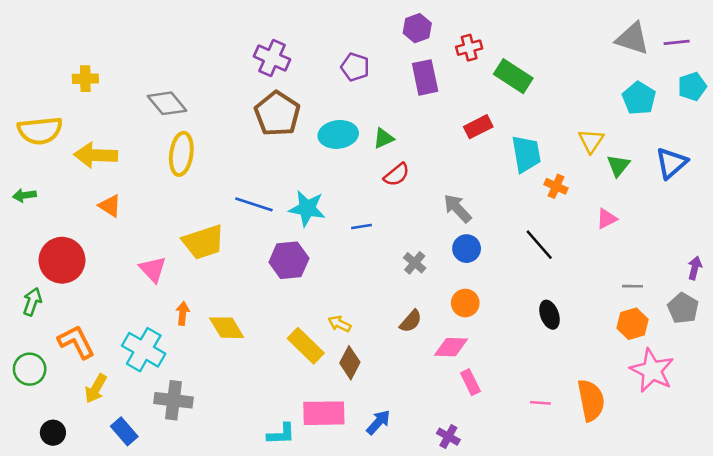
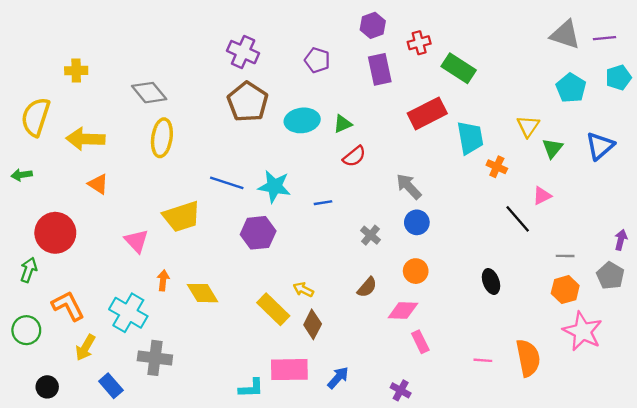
red rectangle: (478, 127) -> (427, 113), size x1.5
yellow semicircle: (40, 131) -> (36, 117), turned 114
black line: (539, 245) -> (518, 219), moved

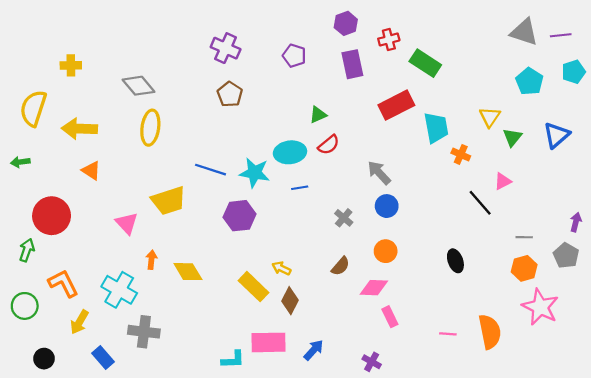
brown pentagon: (248, 102) -> (230, 94), size x0.7
cyan ellipse: (302, 120) -> (290, 152), moved

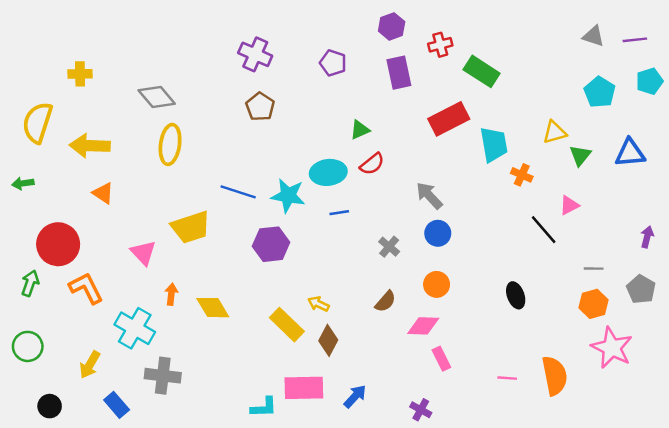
gray triangle: (524, 32) -> (594, 36), size x0.7
yellow triangle: (490, 117) -> (555, 132), turned 40
blue triangle: (556, 135) -> (630, 153), turned 36
purple arrow: (576, 222) -> (647, 237), moved
orange L-shape: (63, 283) -> (86, 288), moved

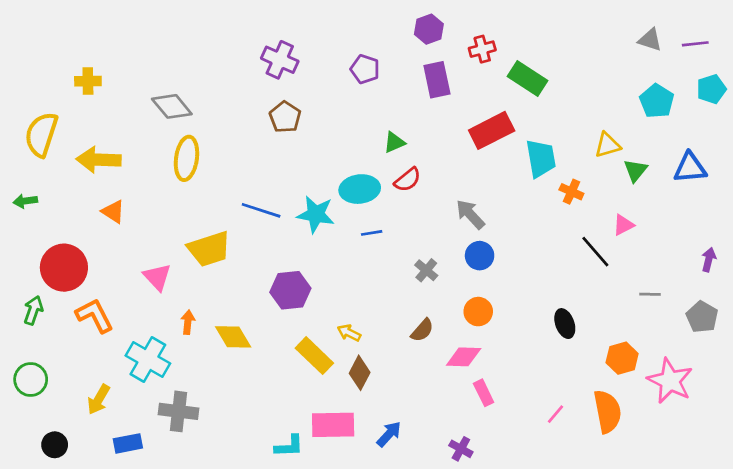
purple hexagon: (271, 244) -> (290, 290), moved
orange hexagon: (594, 304) -> (622, 358), moved
pink line: (507, 378) -> (555, 414), turned -54
blue rectangle: (117, 405) -> (128, 443), turned -60

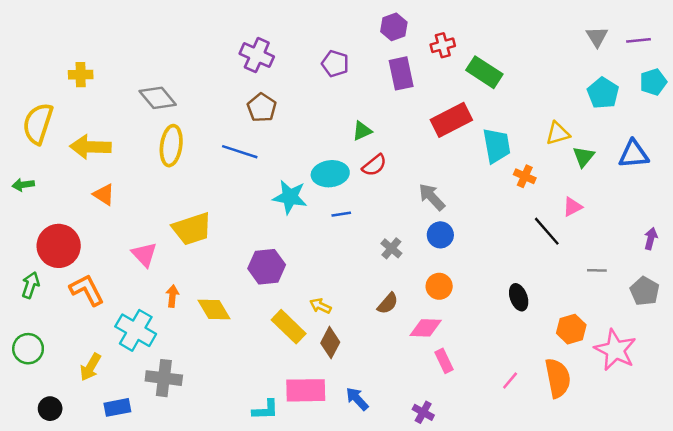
gray triangle: (650, 40) -> (597, 37), turned 40
blue line: (261, 210) -> (240, 152), moved
blue arrow: (389, 434) -> (357, 399), turned -85

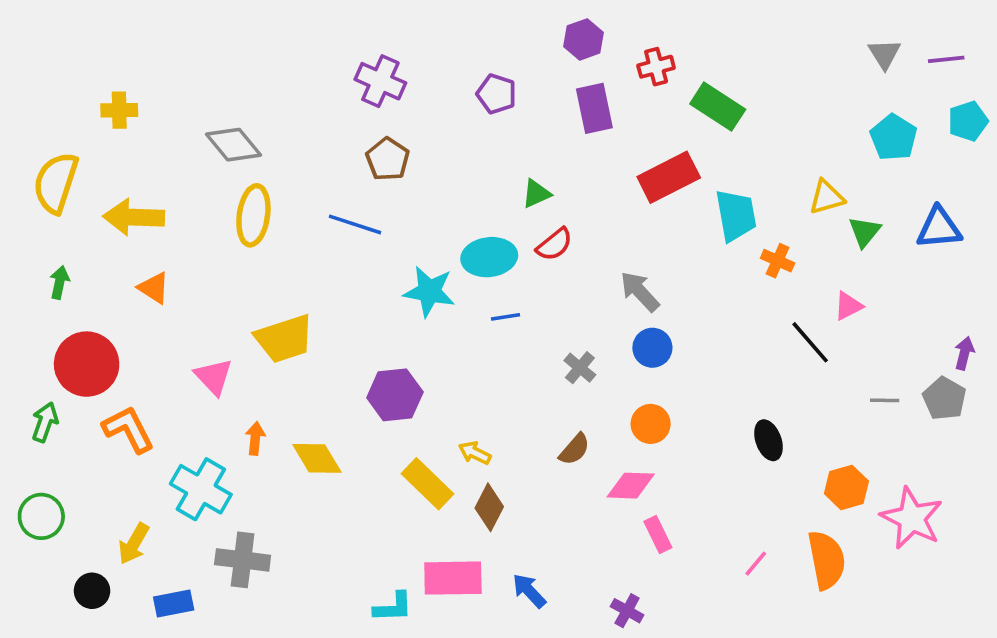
green arrow: (23, 185) -> (59, 282), moved, turned 110
gray pentagon: (645, 291) -> (944, 399), moved
black circle: (50, 409) -> (92, 591), moved

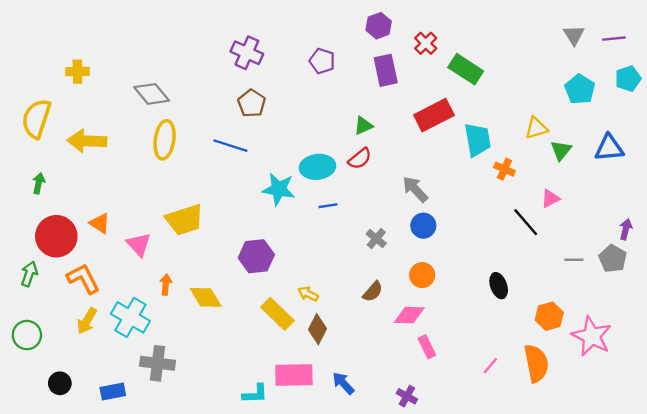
red cross: (656, 67) -> (426, 43), turned -30
green triangle: (536, 194) -> (363, 126), moved
orange triangle: (154, 288) -> (100, 223), moved
yellow arrow: (134, 544) -> (87, 321), moved

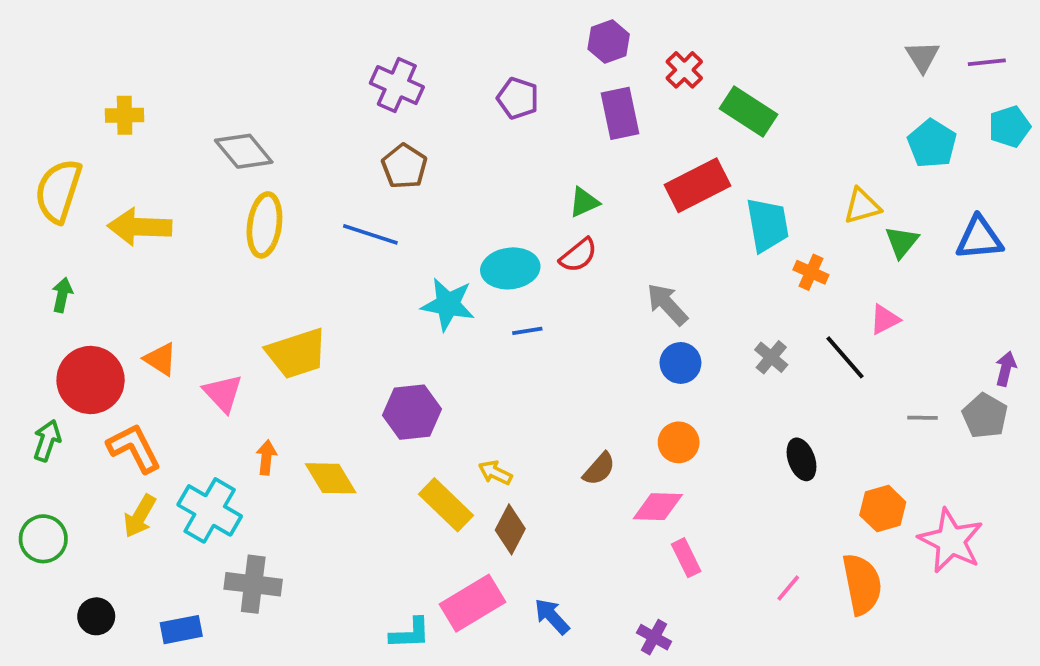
gray cross: (376, 239) -> (771, 357), moved
pink rectangle: (294, 375) -> (472, 603), turned -30

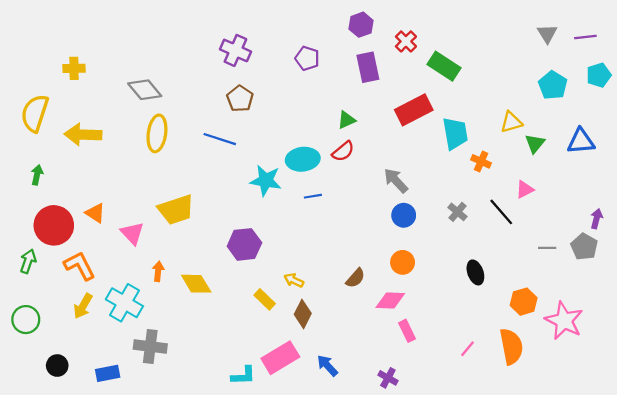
yellow rectangle: (446, 505) -> (265, 299), size x0.7

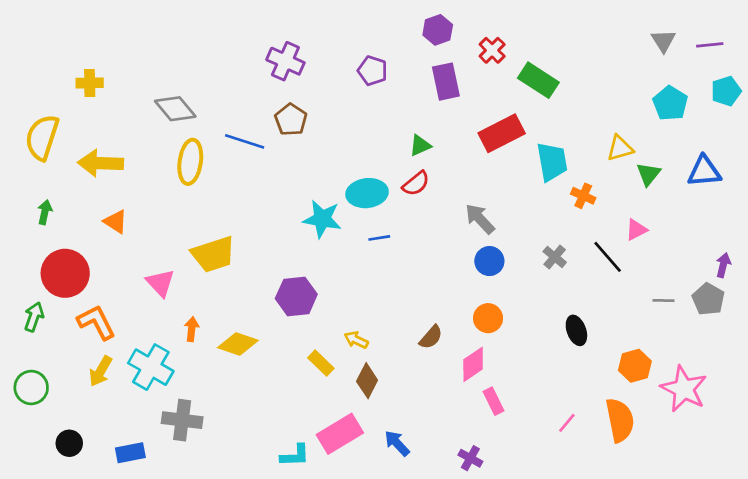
blue line: (220, 139) -> (245, 141), moved
orange triangle: (95, 213) -> (115, 222), moved
yellow diamond: (196, 284) -> (238, 344), turned -40
pink diamond: (390, 300) -> (473, 364), turned -36

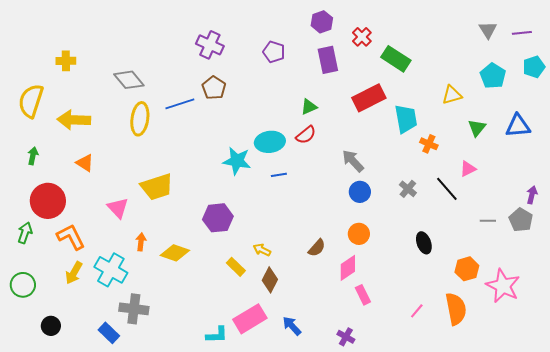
blue line: (245, 141) -> (180, 104), turned -36
yellow triangle: (620, 148) -> (452, 95), moved
blue rectangle: (130, 453) -> (109, 333), moved, turned 55

